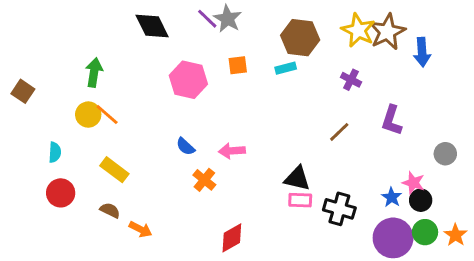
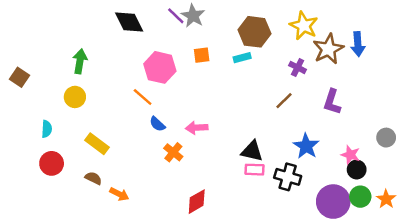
brown star: (387, 32) -> (328, 49), moved
orange line: (107, 115) -> (143, 97), moved
brown line: (339, 132) -> (284, 101), moved
gray circle: (445, 154) -> (386, 138), moved
blue star: (392, 197) -> (306, 146), moved, size x1.5

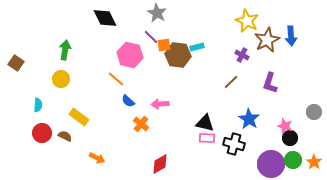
purple line: (176, 16) -> (151, 37), moved
brown hexagon: (255, 32) -> (178, 55), moved
brown semicircle: (93, 178) -> (65, 136), moved

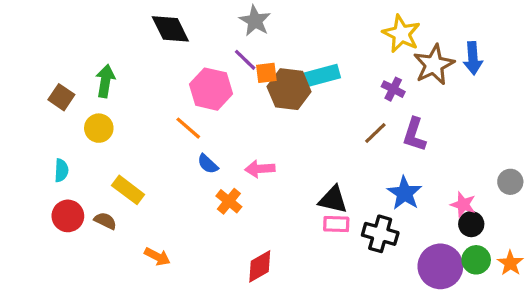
cyan rectangle: (197, 47) -> (320, 76), size x1.6
brown square: (16, 63) -> (61, 97), moved
purple L-shape: (270, 83) -> (414, 135), moved

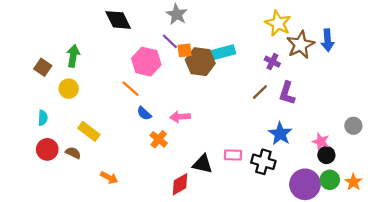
black triangle: (333, 200) -> (203, 164), moved

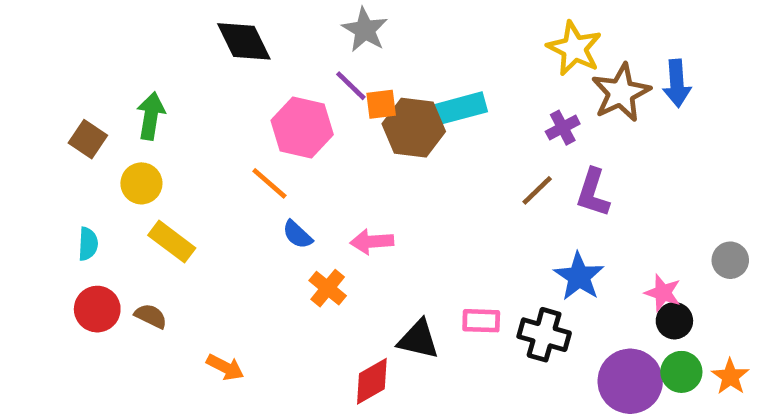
purple cross: (272, 62) -> (563, 128), turned 35
yellow rectangle: (89, 131) -> (172, 242), moved

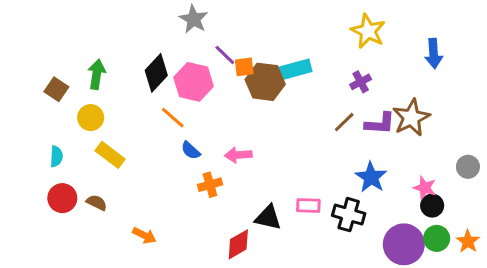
gray star: (365, 30) -> (194, 19), moved
black diamond: (244, 41) -> (156, 73), moved, turned 69
brown star: (621, 93) -> (411, 118), moved
purple L-shape: (593, 193) -> (380, 124), turned -104
orange cross: (328, 288) -> (210, 185), turned 35

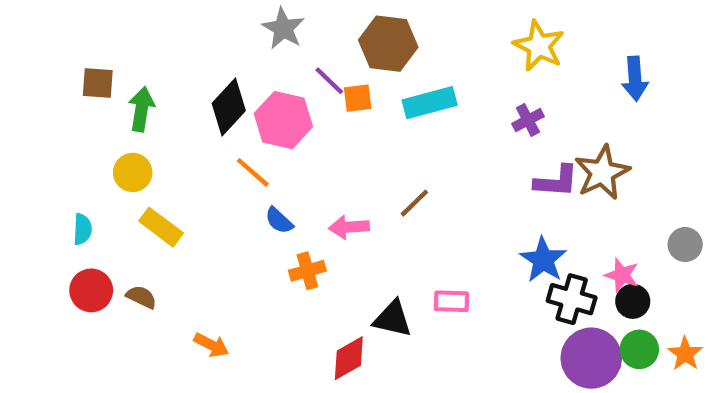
brown hexagon: (265, 82) -> (388, 44), moved
brown square: (56, 89) -> (98, 83), moved, turned -30
brown line: (344, 122) -> (414, 203), moved
black cross: (349, 215) -> (572, 299), moved

